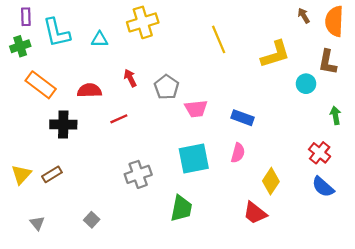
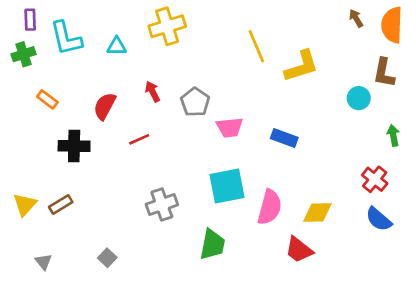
yellow L-shape: (275, 54) -> (302, 66), moved
orange rectangle: (41, 85) -> (47, 99), size x0.6
red semicircle: (89, 90) -> (105, 106), turned -60
pink semicircle: (238, 153) -> (270, 207), moved, size x1.5
yellow diamond: (271, 181) -> (317, 213), turned 55

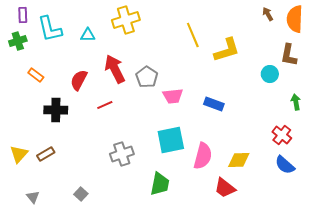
red arrow: (153, 91) -> (115, 69), size x1.8

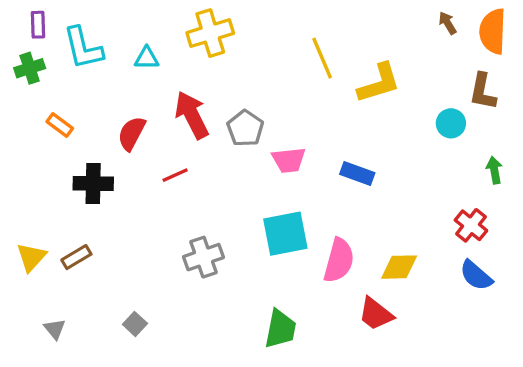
green trapezoid: (160, 184) -> (280, 329), moved

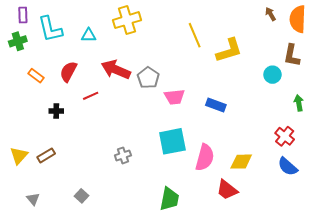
red arrow: (192, 115) -> (116, 70), turned -40
red semicircle: (132, 133) -> (68, 72), moved
red line: (175, 175) -> (91, 96), moved
black cross: (93, 184) -> (56, 111), size x0.6
gray cross: (203, 257) -> (123, 155), size x0.7

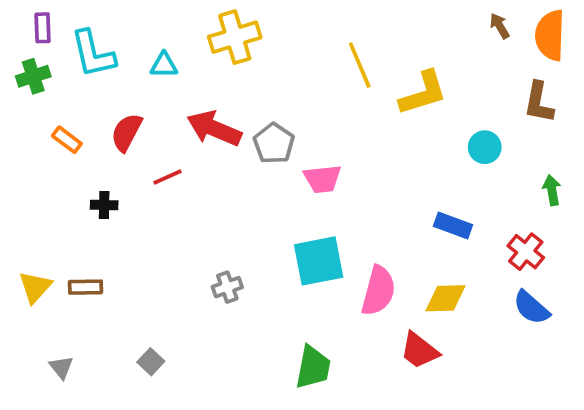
cyan circle: (272, 75) -> (485, 147), moved
blue rectangle: (216, 105) -> (453, 226), moved
brown rectangle: (46, 155) -> (85, 287), turned 30

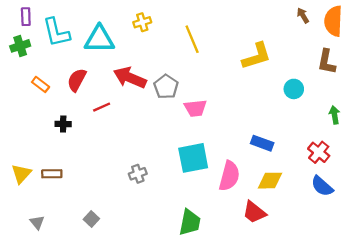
yellow cross: (235, 37) -> (142, 22), size x0.6
cyan triangle: (164, 65) -> (99, 39), size x1.8
yellow line: (360, 65) -> (192, 39), moved
blue rectangle: (453, 226) -> (262, 143), moved

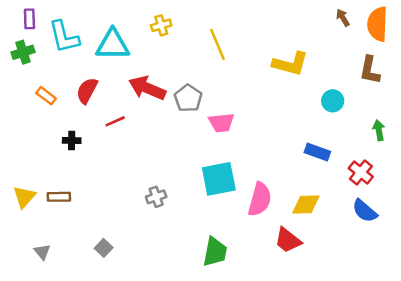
yellow L-shape: (256, 56) -> (290, 64), turned 32
blue rectangle: (262, 143) -> (317, 152), moved

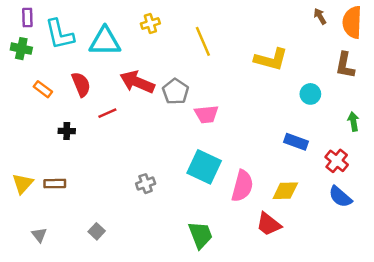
green cross: (23, 52) -> (21, 49), turned 30
red semicircle: (87, 91) -> (81, 84), turned 130
cyan square: (219, 179) -> (204, 167), turned 36
green trapezoid: (215, 252) -> (200, 235), turned -32

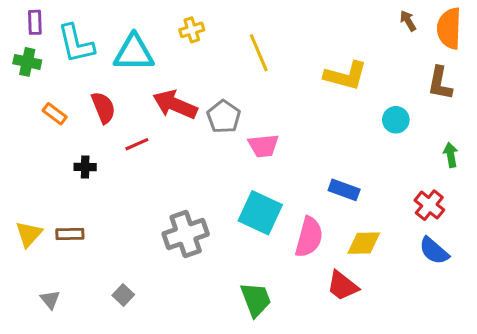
blue rectangle: (296, 142) -> (344, 190), moved
gray cross: (146, 184) -> (186, 234), size x1.8

